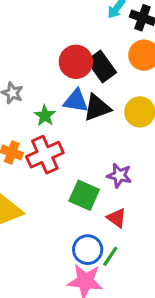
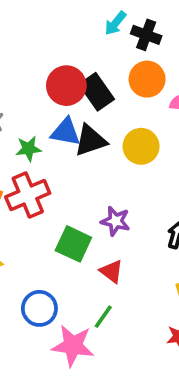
green star: (45, 116) -> (28, 149), turned 30
blue circle: (88, 250) -> (39, 308), moved

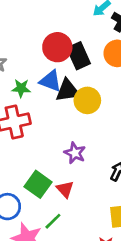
yellow circle: (141, 146) -> (87, 100), moved
green square: (73, 244) -> (38, 184), moved

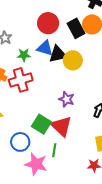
black rectangle: (79, 56) -> (76, 28), moved
red triangle: (65, 189) -> (61, 126), size x1.6
green line: (53, 221) -> (54, 150), turned -32

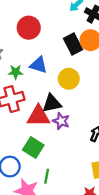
red circle: (48, 23) -> (29, 28), moved
black triangle: (58, 54) -> (52, 103), moved
red triangle: (61, 126) -> (38, 116), moved, turned -45

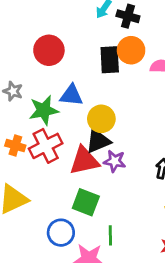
black rectangle: (73, 44) -> (110, 60), turned 36
green star: (16, 72) -> (44, 110), size x1.5
yellow circle: (69, 79) -> (101, 119), moved

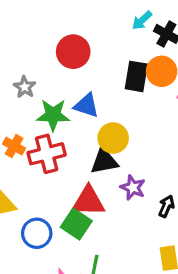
red triangle: (84, 161) -> (88, 201), moved
purple star: (115, 161) -> (133, 188), moved
blue circle: (61, 233) -> (37, 233), moved

